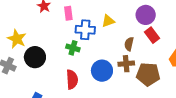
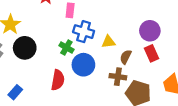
yellow triangle: (108, 21) -> (109, 42), moved
blue circle: (102, 71) -> (83, 65), moved

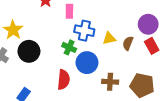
brown semicircle: (126, 57) -> (128, 43), moved
brown cross: (118, 77) -> (110, 82), moved

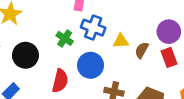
green cross: (69, 47) -> (65, 38), moved
black circle: (29, 51) -> (25, 55), moved

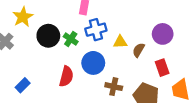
blue cross: (93, 28) -> (96, 30), turned -36
black circle: (25, 55) -> (48, 36), moved
red rectangle: (169, 57) -> (162, 68), moved

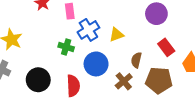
black circle: (48, 36) -> (38, 80), moved
brown semicircle: (139, 50) -> (136, 60), moved
brown cross: (114, 87) -> (124, 81), turned -35

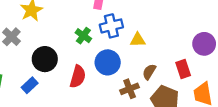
purple circle: (156, 14) -> (204, 44), moved

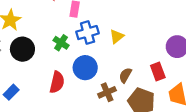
yellow triangle: (138, 40) -> (117, 36), moved, turned -35
black circle: (45, 59) -> (22, 49), moved

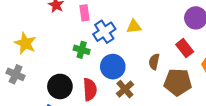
yellow triangle: (117, 36) -> (134, 26), turned 49
black circle: (22, 49) -> (60, 86), moved
brown cross: (107, 92) -> (125, 89), moved

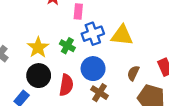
yellow triangle: (134, 26) -> (122, 35), size x1.5
yellow star: (25, 43) -> (38, 47), moved
brown cross: (125, 89) -> (100, 93), turned -30

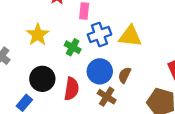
yellow star: (38, 47) -> (38, 35), moved
brown semicircle: (133, 73) -> (125, 75), moved

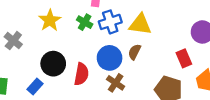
green cross: (73, 47) -> (85, 22), moved
brown semicircle: (125, 75) -> (134, 52), moved

